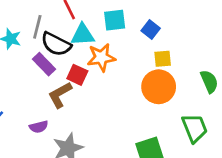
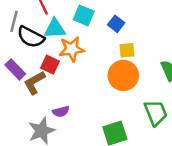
cyan square: (115, 20) -> (84, 15), turned 30
purple rectangle: (44, 64) -> (15, 69), moved
purple semicircle: (39, 127) -> (61, 112), moved

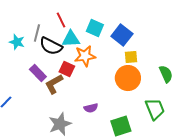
blue square: (116, 24) -> (122, 35), size x1.5
purple semicircle: (61, 112) -> (91, 108), moved

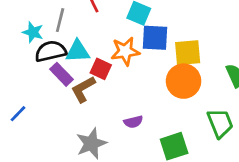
blue square: (122, 35) -> (155, 38), moved, turned -35
cyan triangle: (71, 39) -> (78, 51), moved
black semicircle: (51, 46) -> (51, 51), moved, turned 140
yellow square: (131, 57) -> (188, 53), size x1.5

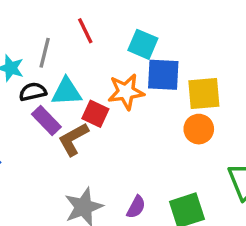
black semicircle: (51, 51) -> (33, 92), size x0.7
orange circle: (184, 81) -> (199, 129), size x0.7
purple semicircle: (133, 122) -> (136, 207), moved, turned -48

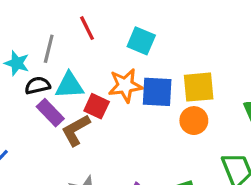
blue square: (163, 75) -> (157, 92), moved

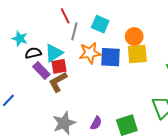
gray line: (49, 49) -> (74, 31), moved
cyan triangle: (69, 85) -> (54, 53), turned -30
red square: (97, 106) -> (59, 66), moved, turned -35
orange circle: (194, 121) -> (134, 36), moved

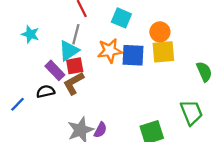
gray line: (74, 31) -> (76, 34), moved
black semicircle: (33, 53) -> (46, 91), moved
purple semicircle: (96, 123) -> (100, 130), moved

